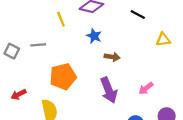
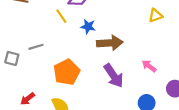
yellow line: (61, 19) -> (61, 16), moved
brown arrow: (112, 57) -> (110, 43), size x1.6
pink arrow: (146, 88) -> (149, 66), turned 88

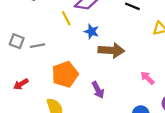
gray square: (12, 58) -> (17, 41), moved
purple arrow: (114, 76) -> (98, 90), moved, size x0.7
red arrow: (28, 99) -> (21, 84), moved

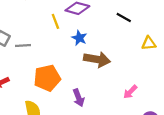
pink arrow: (147, 78) -> (130, 92), turned -96

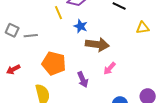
orange pentagon: (47, 78) -> (54, 63), turned 30
pink arrow: (130, 92) -> (110, 68), moved

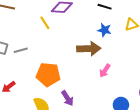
blue star: (81, 26) -> (104, 30), moved
purple arrow: (83, 80) -> (67, 98), moved

